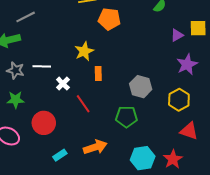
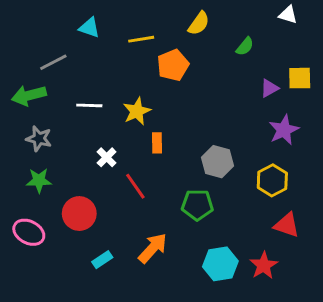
orange pentagon: (109, 19) -> (173, 65), turned -30
white line: (42, 66) -> (89, 105), moved
orange arrow: (95, 147) -> (153, 248), turned -30

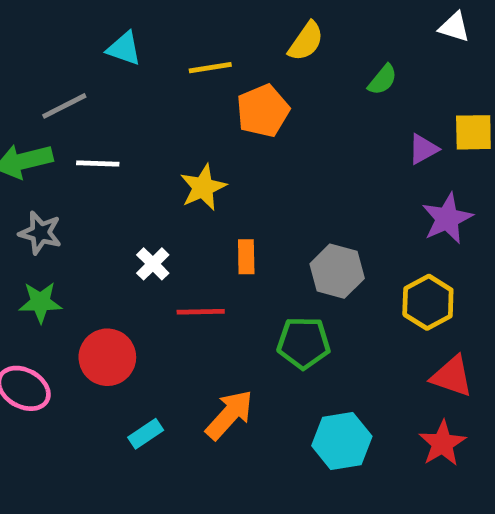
white line: (89, 105) -> (98, 163), moved
orange rectangle: (157, 143) -> (246, 257), moved
red line: (135, 186) -> (201, 312), turned -56
red star: (264, 265) -> (442, 443), moved

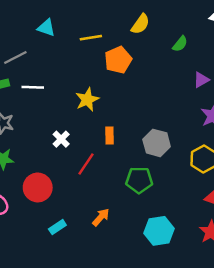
red line: (201, 312) -> (86, 164), turned -55
orange arrow: (229, 415) -> (101, 217), size x0.7

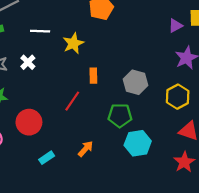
white line: (33, 87) -> (40, 31), moved
white cross: (61, 139) -> (28, 62), moved
cyan hexagon: (159, 231) -> (138, 143), moved

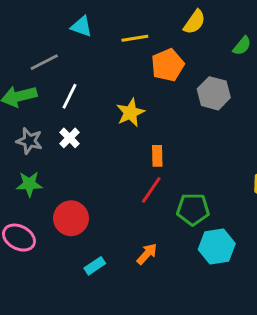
white line: (40, 31) -> (70, 96), moved, turned -66
gray hexagon: (135, 82) -> (214, 93), moved
red line: (72, 101) -> (151, 190), moved

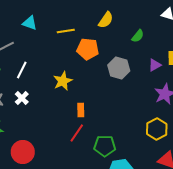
orange pentagon: (168, 65) -> (88, 49), turned 30

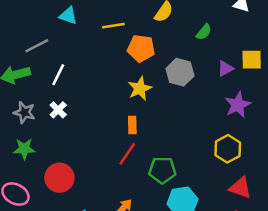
yellow star: (63, 81) -> (140, 88), moved

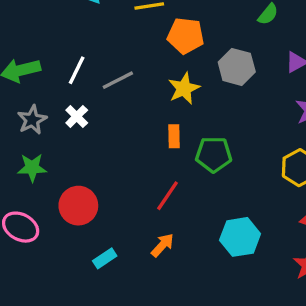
gray line: (37, 46) -> (118, 80), moved
gray star: (24, 112) -> (32, 120), turned 30
red line: (127, 154) -> (167, 196), moved
green pentagon: (162, 170) -> (214, 154), moved

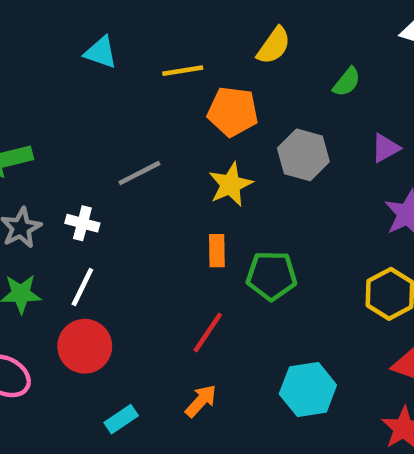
white line: (77, 70) -> (82, 287), moved
white cross: (77, 116) -> (82, 223), turned -30

